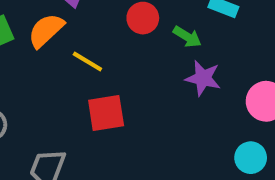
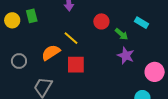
orange semicircle: (46, 30) -> (51, 53), moved

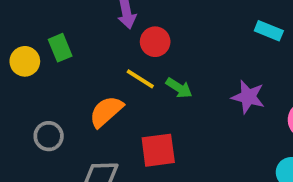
red circle: (101, 21) -> (155, 42), moved
green arrow: (121, 34) -> (179, 88), moved
red square: (76, 65) -> (158, 150), moved

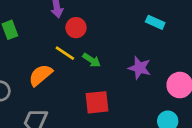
red square: (158, 150) -> (97, 102), moved

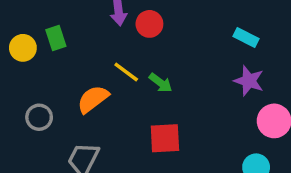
red circle: (76, 28) -> (149, 24), moved
purple star: (139, 68) -> (249, 81), moved

